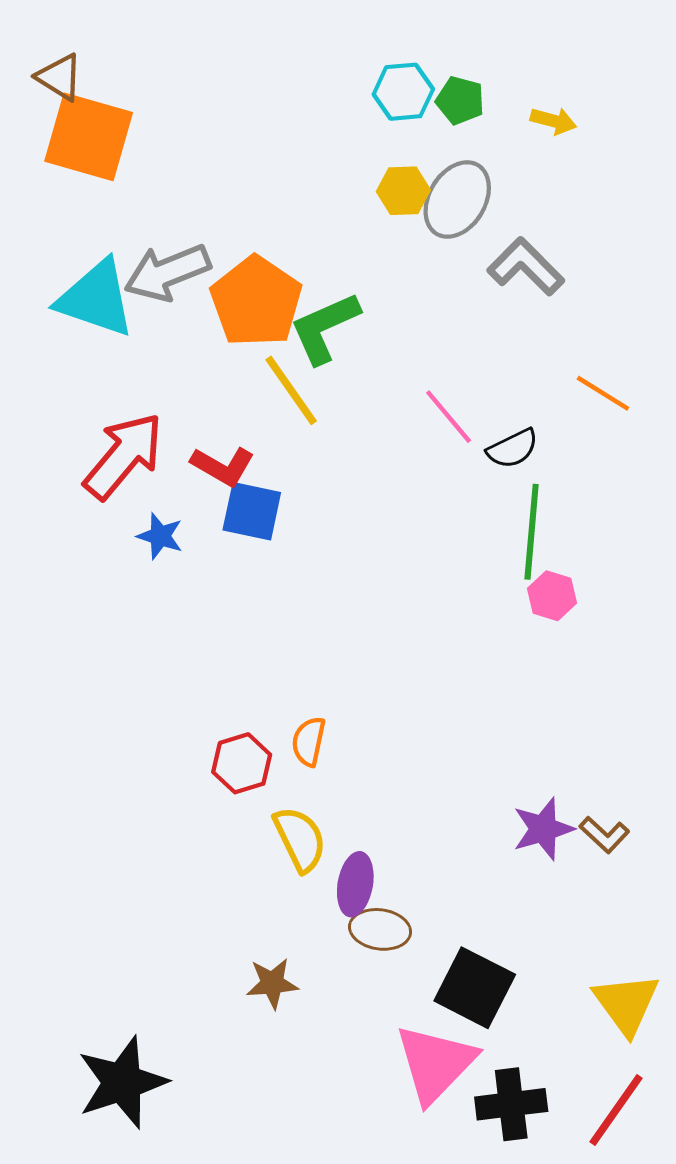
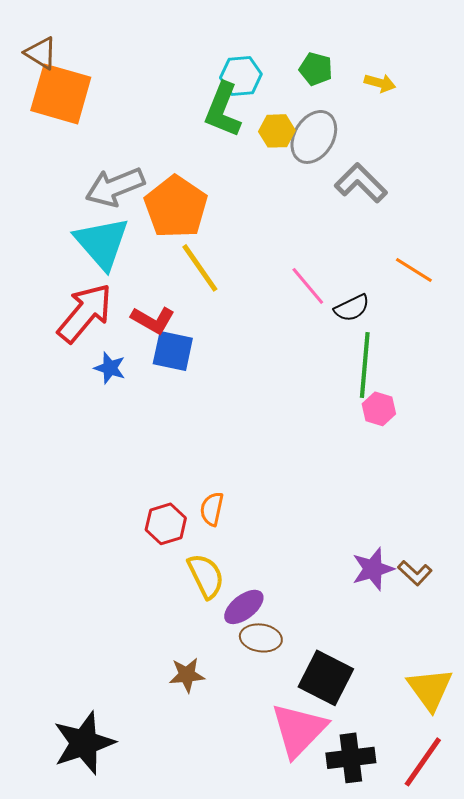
cyan hexagon: (403, 92) -> (241, 76), moved
cyan triangle: (96, 299) -> (102, 243), moved, turned 30
green L-shape: (325, 328) -> (223, 110), moved, turned -44
purple ellipse: (355, 884) -> (244, 607), turned 42

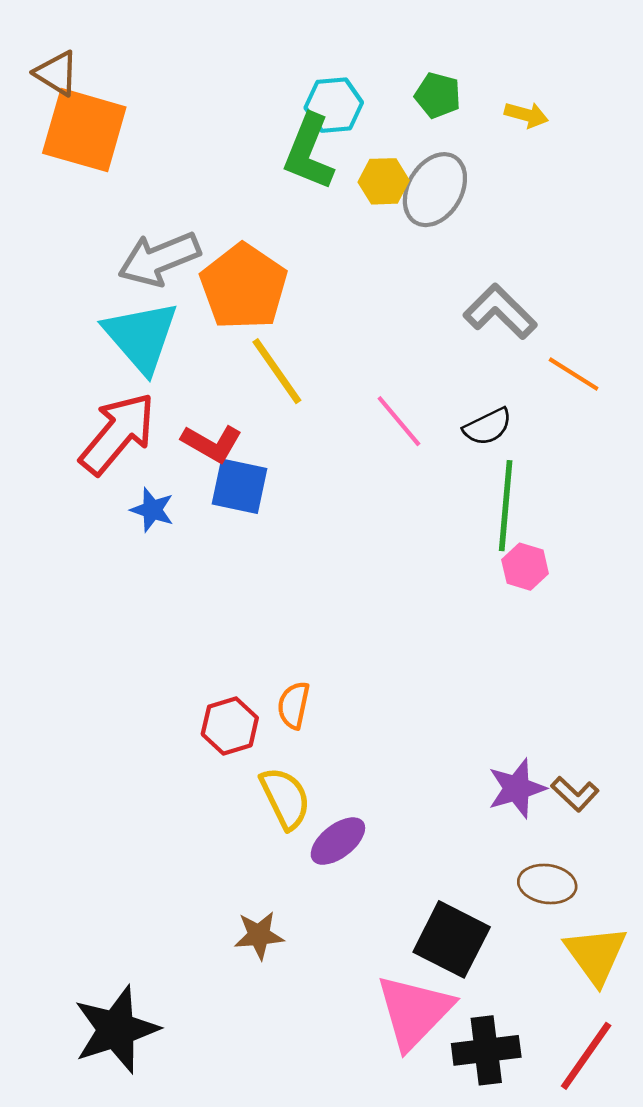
gray L-shape: (361, 183) -> (500, 312), moved
pink line: (308, 286) -> (399, 421), moved
brown ellipse: (261, 638) -> (547, 884), moved

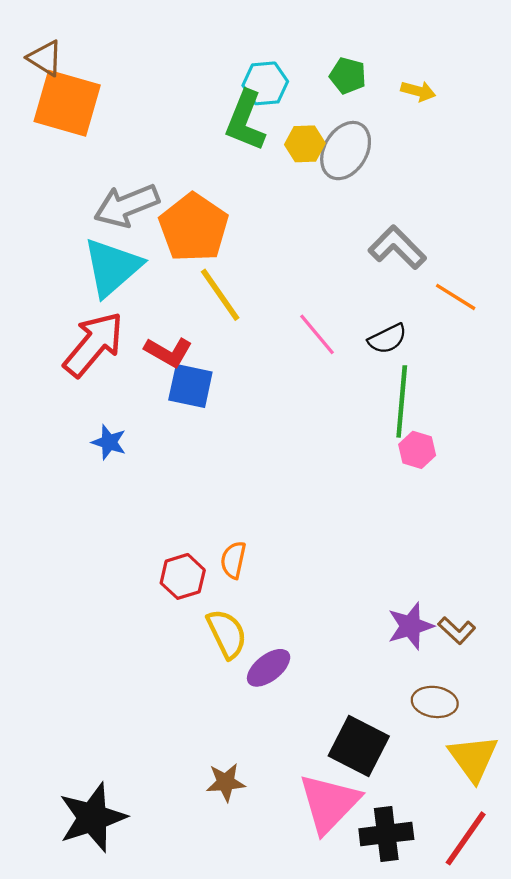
cyan triangle: (141, 337) -> (112, 267), turned 30
blue star: (152, 510) -> (109, 442), moved
brown star: (259, 935) -> (226, 782), moved

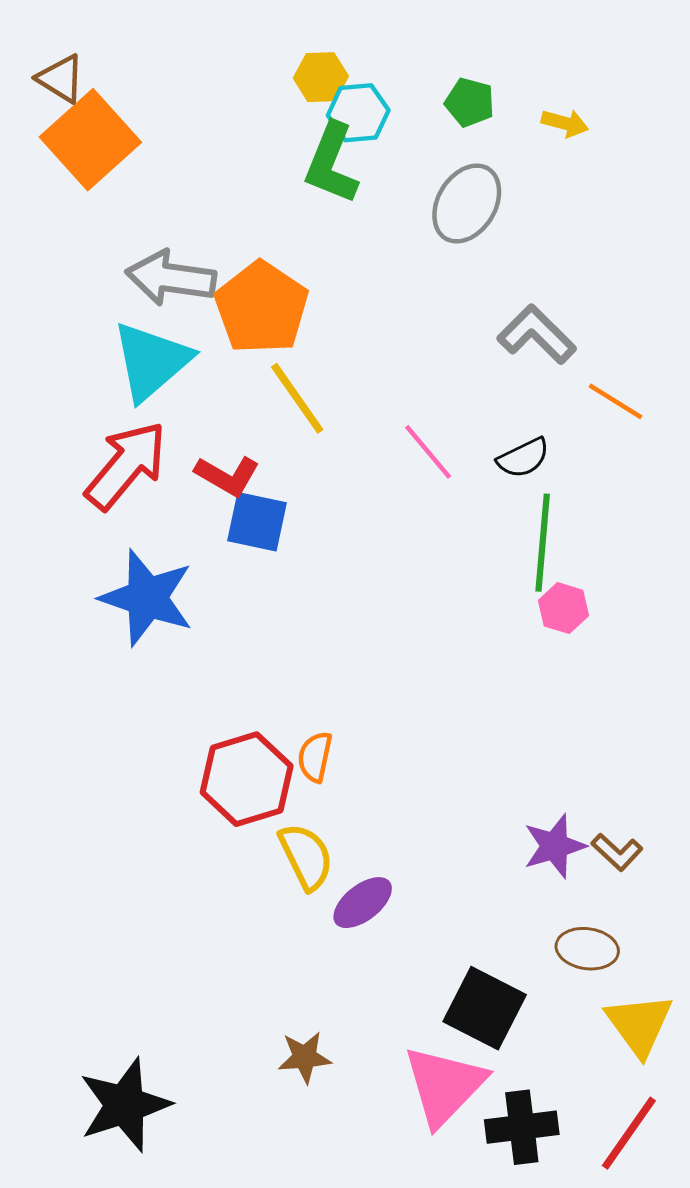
orange square: (67, 103) -> (90, 140), turned 32
yellow hexagon: (305, 144) -> (321, 77), moved
gray arrow: (127, 206) -> (171, 278), turned 30
blue star: (109, 442) -> (147, 598), size x2.0
red hexagon: (183, 576) -> (247, 779), size x1.5

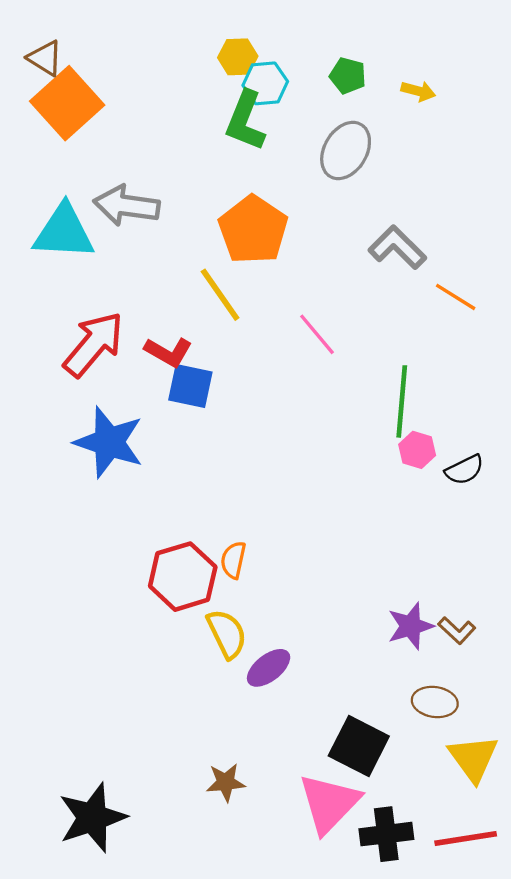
orange pentagon: (261, 308) -> (253, 230), moved
cyan triangle: (151, 361) -> (64, 232), moved, turned 44
black semicircle: (523, 458) -> (464, 470), moved
red line: (629, 1133) -> (466, 838), turned 46

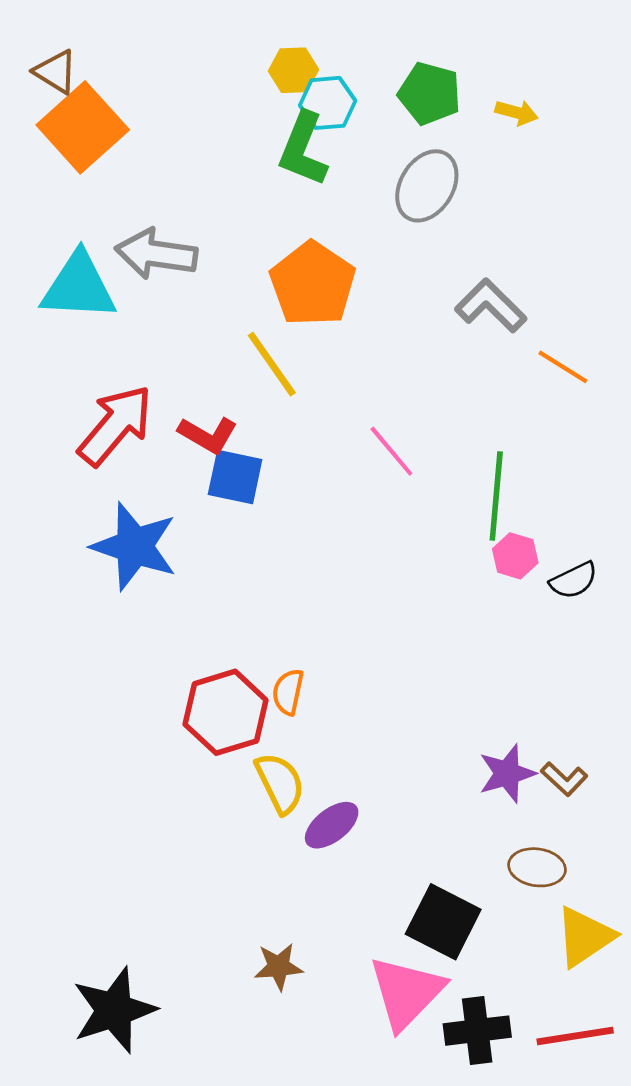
green pentagon: (348, 76) -> (430, 93), size x1.4
pink line: (317, 334) -> (391, 451), moved
yellow triangle: (473, 758) -> (585, 937), turned 32

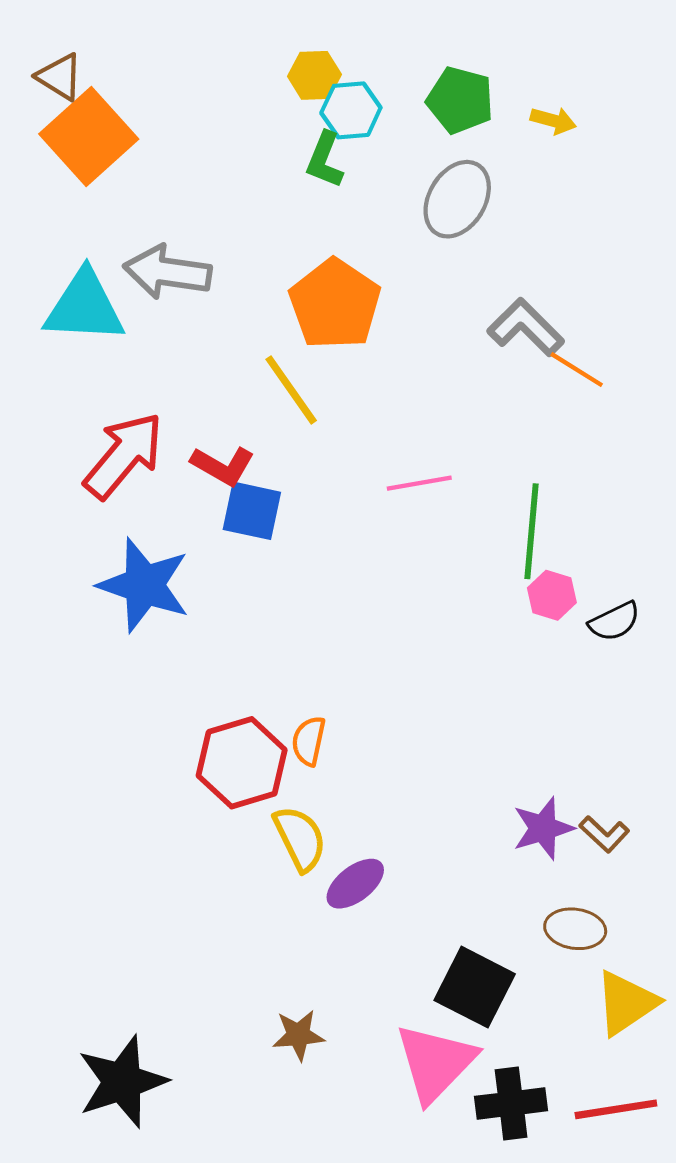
green L-shape: (303, 149) -> (325, 160), size x0.7
orange line: (563, 367) -> (577, 370), moved
pink line: (391, 451) -> (419, 483), turned -60

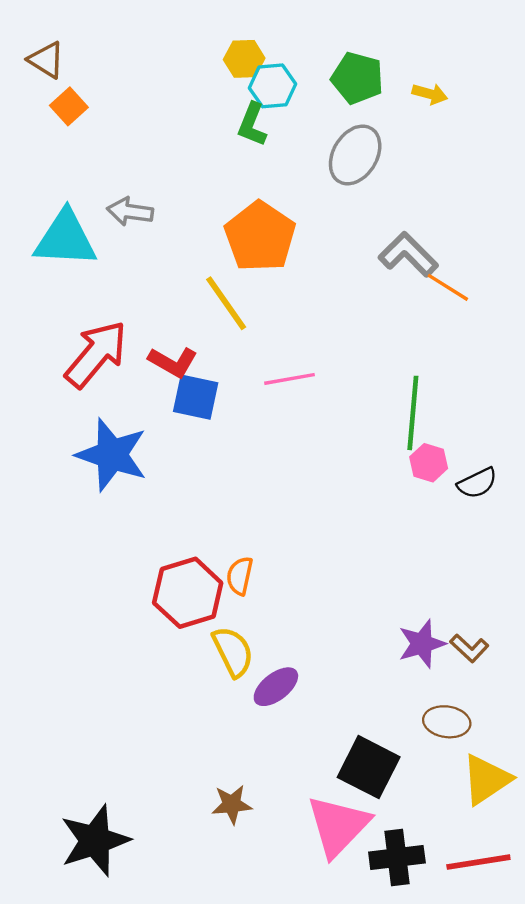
orange square: (89, 137) -> (69, 106), size x0.5
gray arrow: (167, 272) -> (130, 212), size x0.7
pink line: (419, 483) -> (289, 379), moved

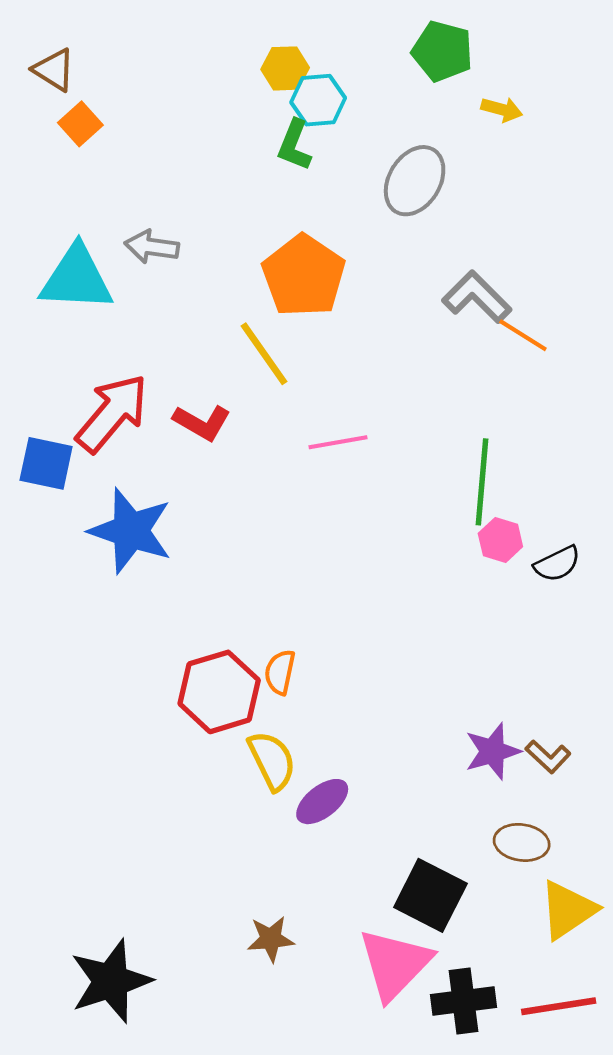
green pentagon: (357, 78) -> (442, 51), moved
blue square: (196, 397) -> (46, 463), moved

